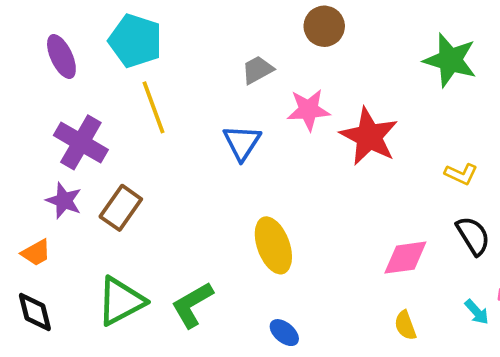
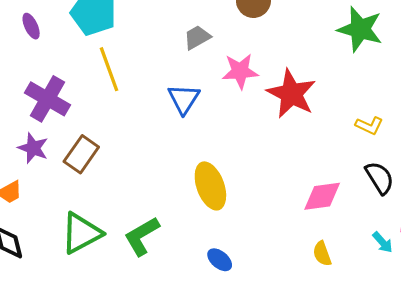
purple ellipse: (61, 57) -> (31, 26), size x0.7

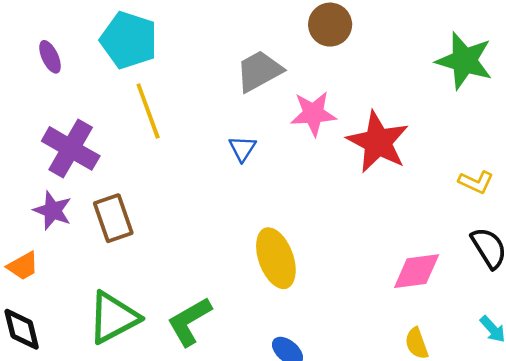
gray trapezoid: (197, 37) -> (259, 71), size x1.4
blue triangle: (184, 99) -> (242, 148), size x0.7
brown rectangle: (81, 154) -> (113, 218), turned -54

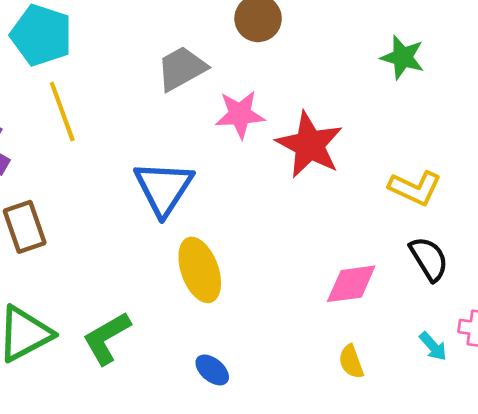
green star: (464, 61) -> (403, 57), size x0.7
blue triangle: (242, 148) -> (164, 188), moved, size x2.0
yellow L-shape: (476, 182) -> (415, 188), size x1.4

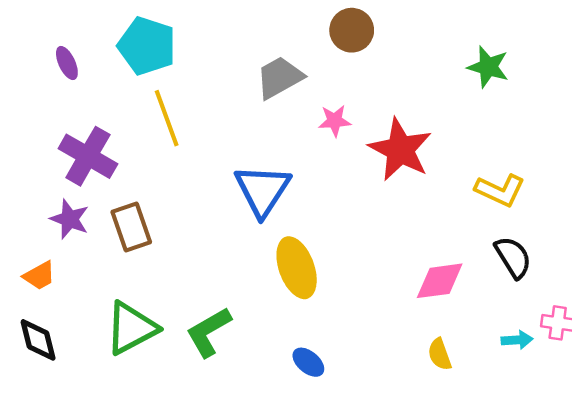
pink star: (240, 114) -> (335, 121), size x0.7
cyan arrow: (433, 346) -> (517, 340), turned -52

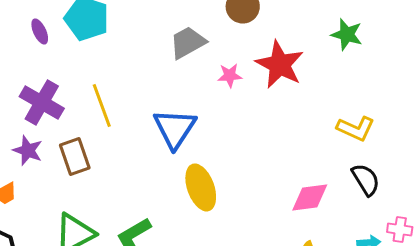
purple ellipse: (67, 63) -> (40, 31), moved
yellow line: (167, 118) -> (102, 105), moved
red star: (400, 150) -> (280, 64), moved

